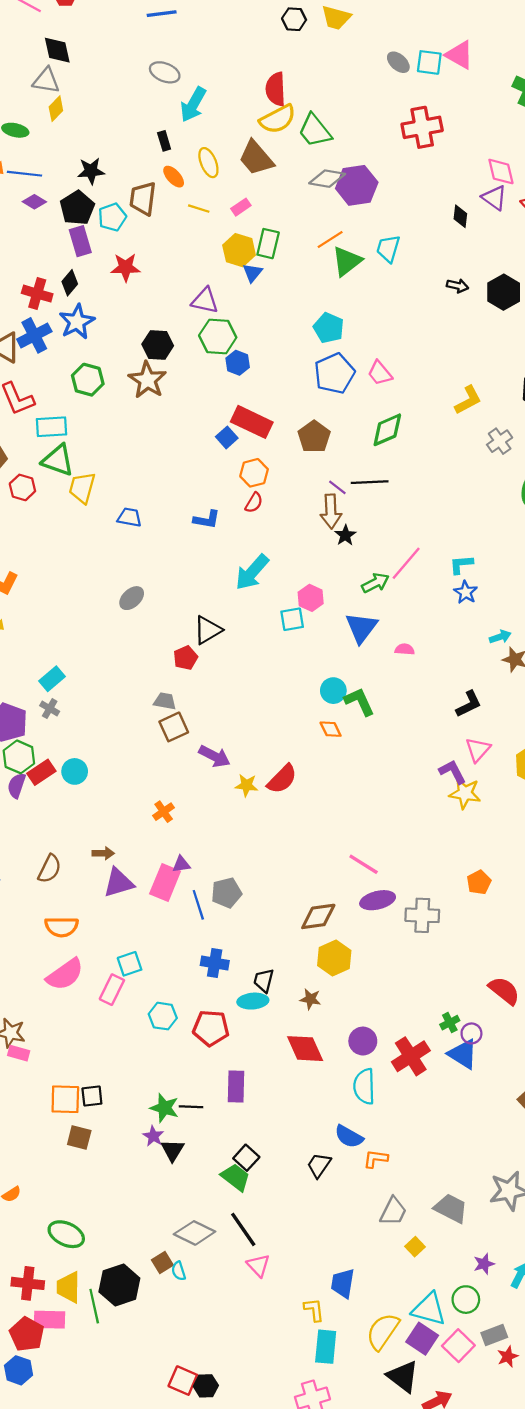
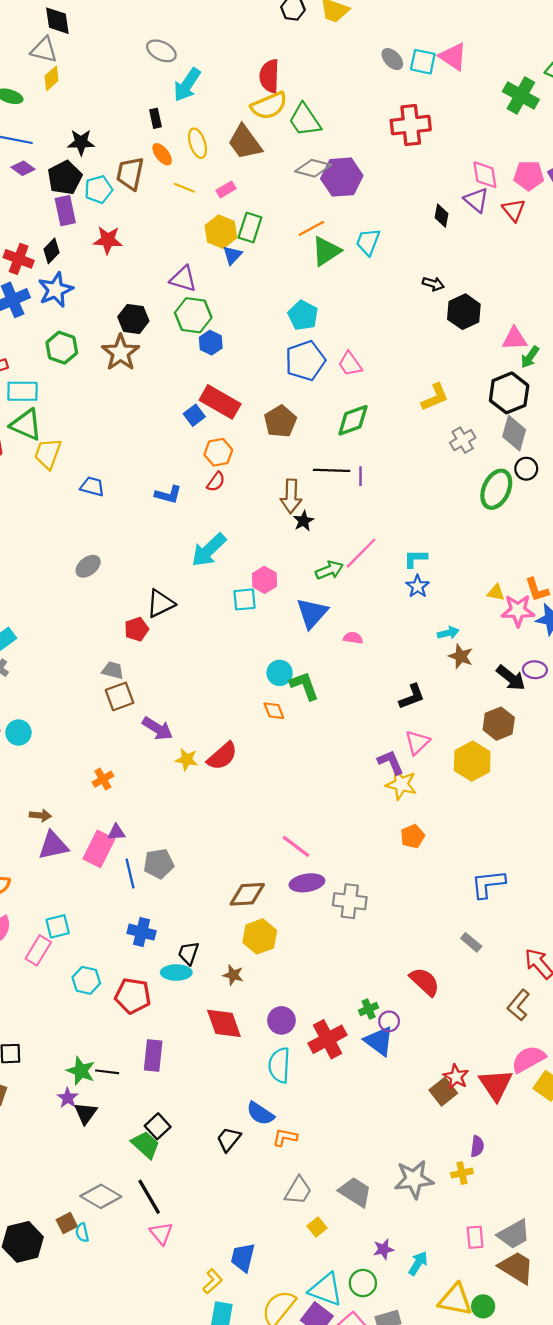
black hexagon: (504, 292) -> (464, 312), moved
purple line: (337, 487) -> (361, 476), moved, turned 48
orange pentagon: (479, 882) -> (413, 836), moved
yellow L-shape: (314, 1310) -> (213, 1281), turned 50

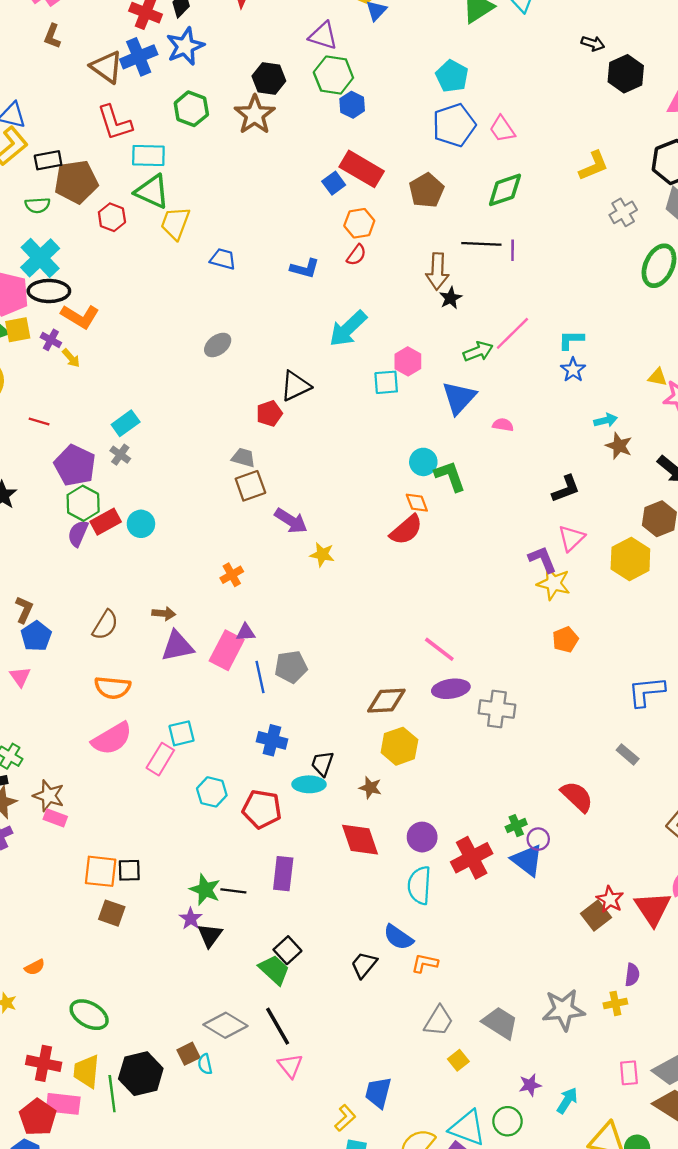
red semicircle: (222, 756) -> (406, 530), moved

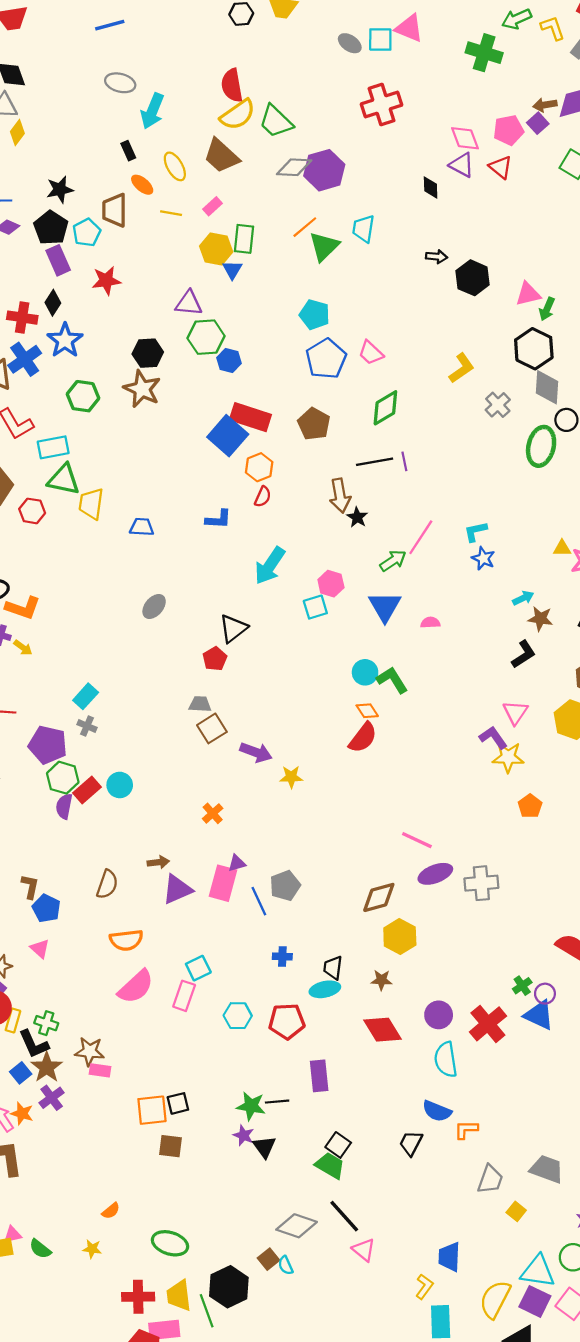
blue square: (334, 183) -> (228, 436), size x1.8
black L-shape: (566, 489) -> (524, 654), moved
blue cross: (272, 740) -> (282, 957), size x0.7

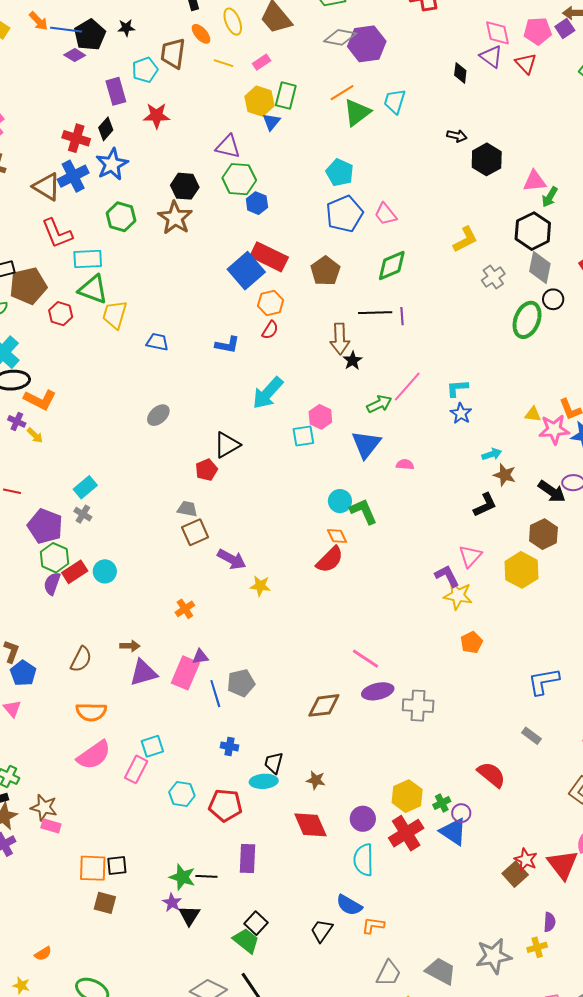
black star: (60, 190) -> (126, 28), size x0.7
black pentagon: (51, 228) -> (90, 35), moved
yellow hexagon: (400, 937) -> (407, 796), moved

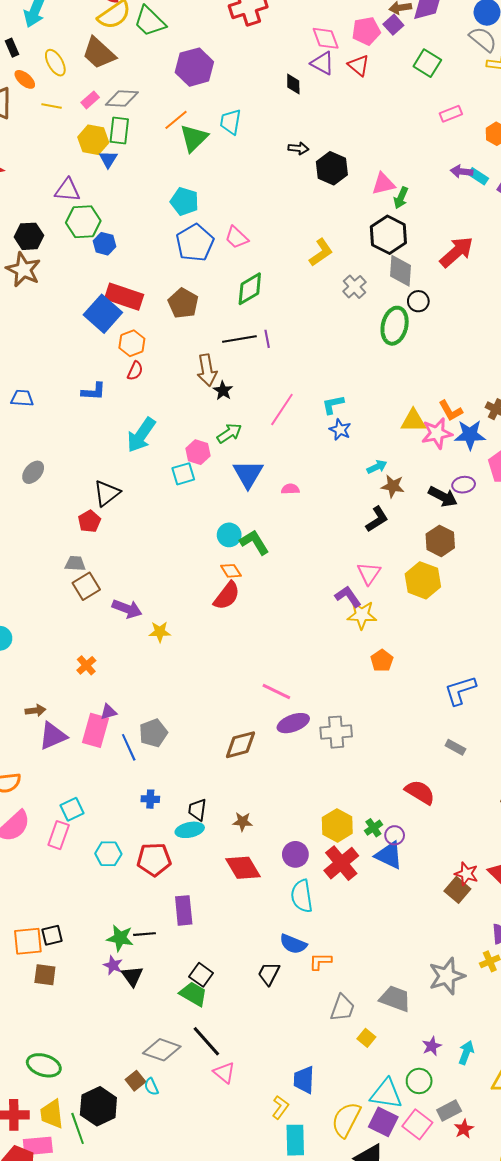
gray diamond: (340, 37) -> (122, 98), moved
green arrow: (379, 404) -> (229, 433), moved
yellow triangle: (533, 414) -> (413, 421), size x1.5

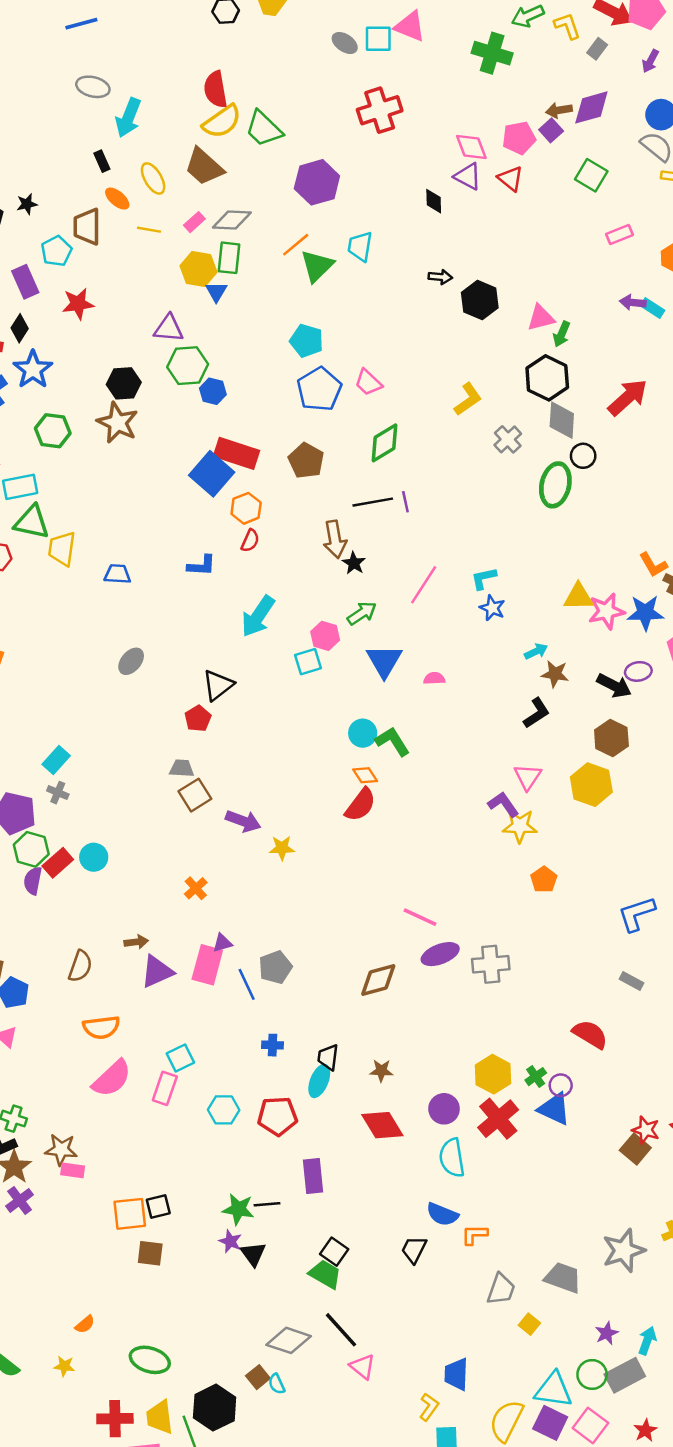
orange L-shape: (451, 411) -> (653, 565), moved
cyan ellipse: (190, 830) -> (319, 1081), turned -56
gray rectangle: (449, 1110) -> (625, 1375), moved, size x1.4

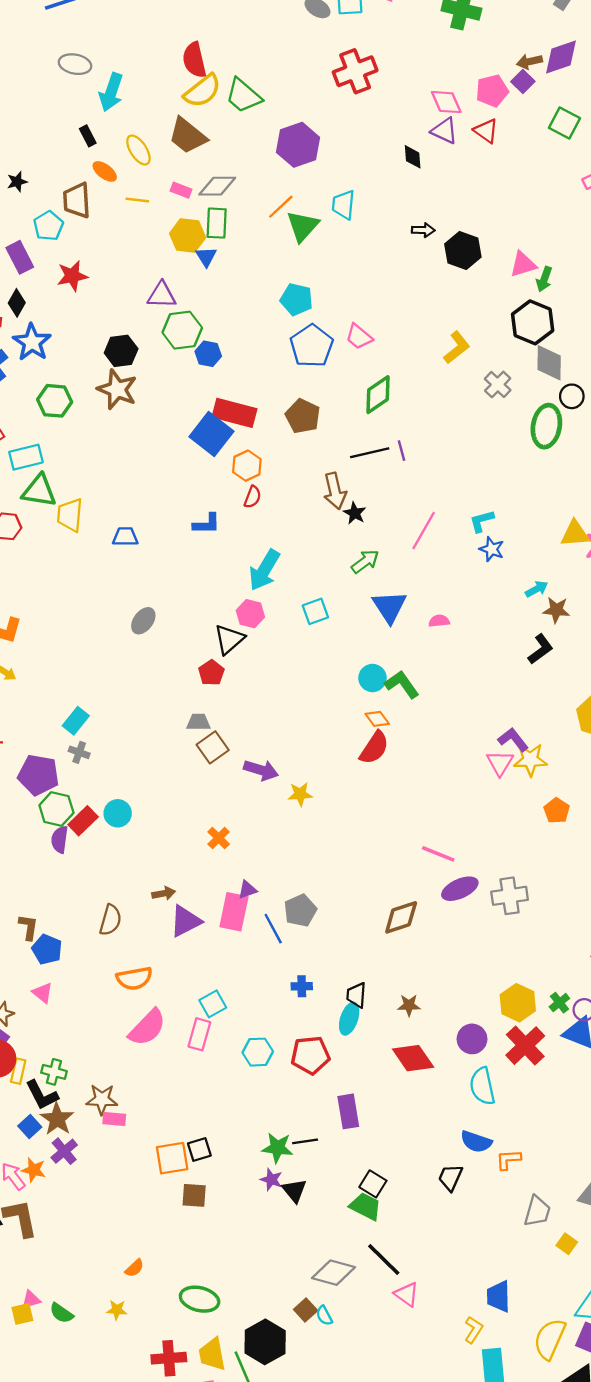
pink rectangle: (194, 222) -> (181, 190), turned 66
pink hexagon: (325, 636) -> (250, 614), moved
pink triangle: (528, 777) -> (500, 763), moved

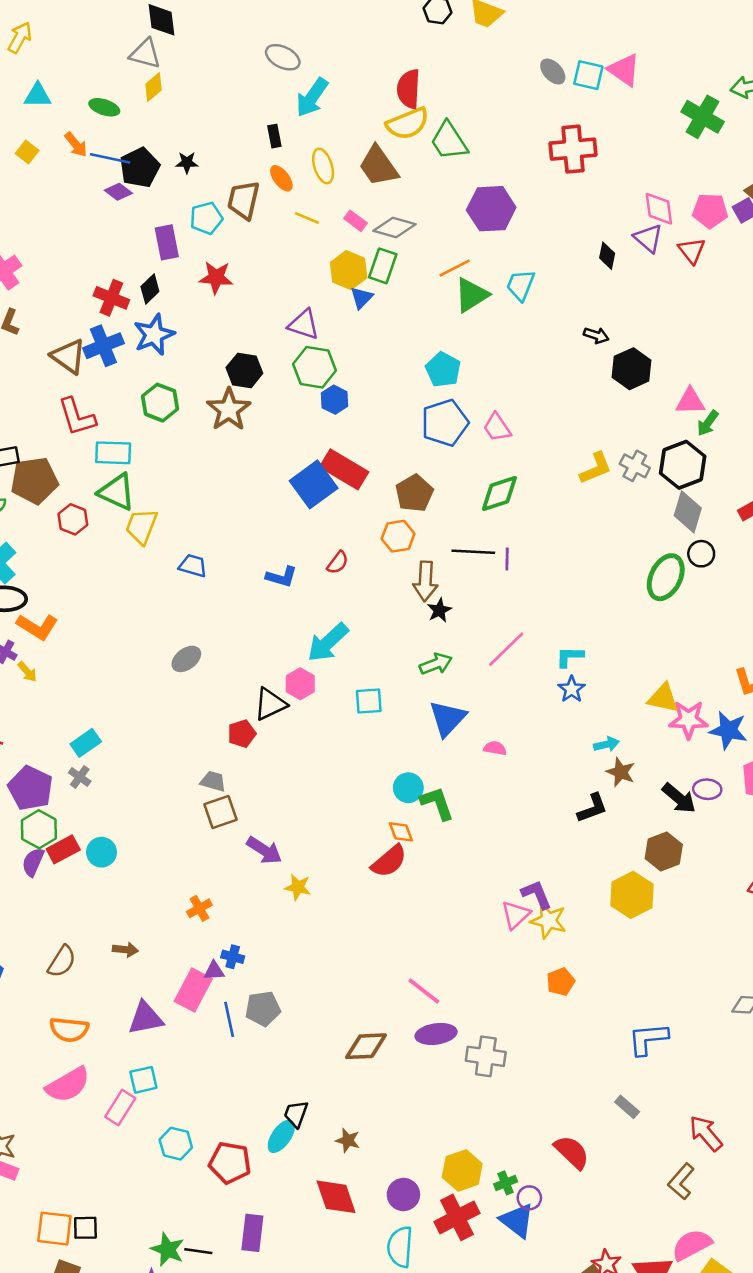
gray cross: (498, 384) -> (635, 466), moved, turned -32
orange hexagon: (247, 466) -> (398, 536), moved
purple triangle: (185, 921) -> (146, 1018), moved
blue cross: (302, 986) -> (233, 957), moved

